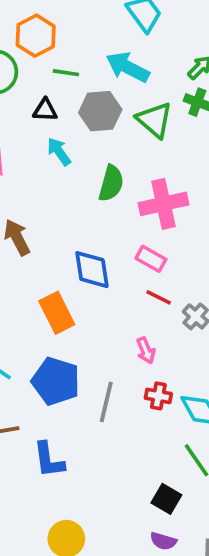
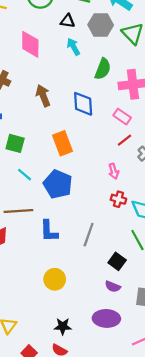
blue diamond: (92, 270) -> (83, 104), moved
red line: (159, 297) -> (124, 140), turned -70
gray line: (106, 402) -> (89, 235), moved

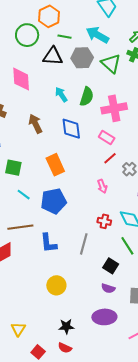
black triangle: (68, 21) -> (53, 56), size x1.5
cyan arrow: (73, 47) -> (61, 95), moved
blue pentagon: (58, 184) -> (54, 201), turned -30
red cross: (118, 199) -> (104, 221), moved

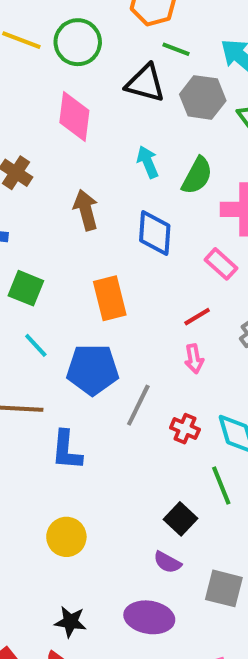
green circle: (27, 35) -> (78, 42), moved
red line: (110, 158) -> (197, 317), moved
gray line: (84, 244) -> (138, 405), moved

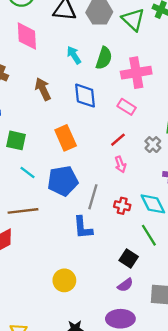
blue L-shape: (67, 450) -> (83, 228), moved
purple semicircle: (167, 562) -> (125, 285), turned -56

